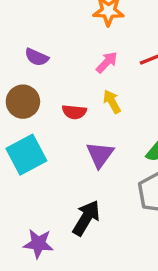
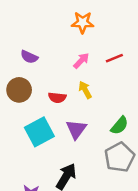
cyan square: (26, 155) -> (39, 132), moved

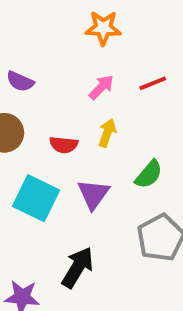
yellow arrow: (85, 90) -> (107, 133), turned 48
green semicircle: (119, 125) -> (149, 174), moved
cyan square: (39, 132) -> (36, 198), turned -36

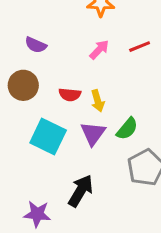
yellow arrow: (107, 133) -> (98, 101), moved, turned 145
green semicircle: (149, 174) -> (127, 129), moved

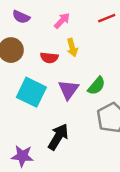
pink arrow: (99, 50) -> (62, 21), moved
yellow arrow: (98, 101) -> (72, 47), moved

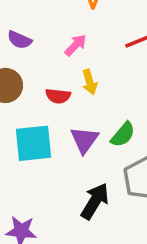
cyan square: (31, 92) -> (34, 143), turned -32
black arrow: (58, 137) -> (95, 201), moved

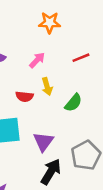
green semicircle: (123, 135) -> (73, 103), moved
purple triangle: (84, 140) -> (43, 142), moved

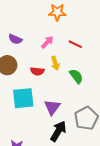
red line: (81, 58) -> (75, 44), moved, turned 48
green semicircle: (73, 103) -> (76, 76), turned -77

